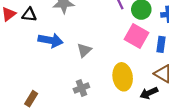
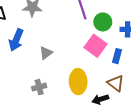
blue arrow: (50, 40) -> (16, 40), turned 95

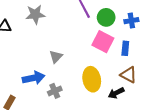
blue arrow: (16, 40) -> (34, 78), moved, turned -115

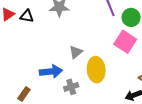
yellow ellipse: (92, 79) -> (96, 70), moved

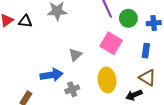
pink square: (125, 42) -> (111, 43), moved
yellow ellipse: (96, 70) -> (107, 80), moved

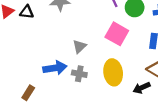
gray cross: (72, 89) -> (79, 74), moved, turned 32

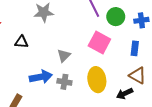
black triangle: (27, 12) -> (21, 42), moved

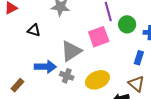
pink square: (99, 42) -> (99, 37), moved, turned 30
gray triangle: (64, 56) -> (71, 51), size x1.6
yellow ellipse: (97, 80) -> (97, 80), turned 65

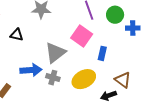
green circle: (127, 24) -> (115, 15), moved
pink square: (99, 37) -> (82, 36), turned -30
blue rectangle: (139, 58) -> (102, 53), moved

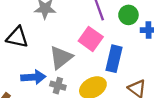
black triangle: (17, 35) -> (17, 37), size x1.5
blue rectangle: (102, 53) -> (114, 59), size x1.6

